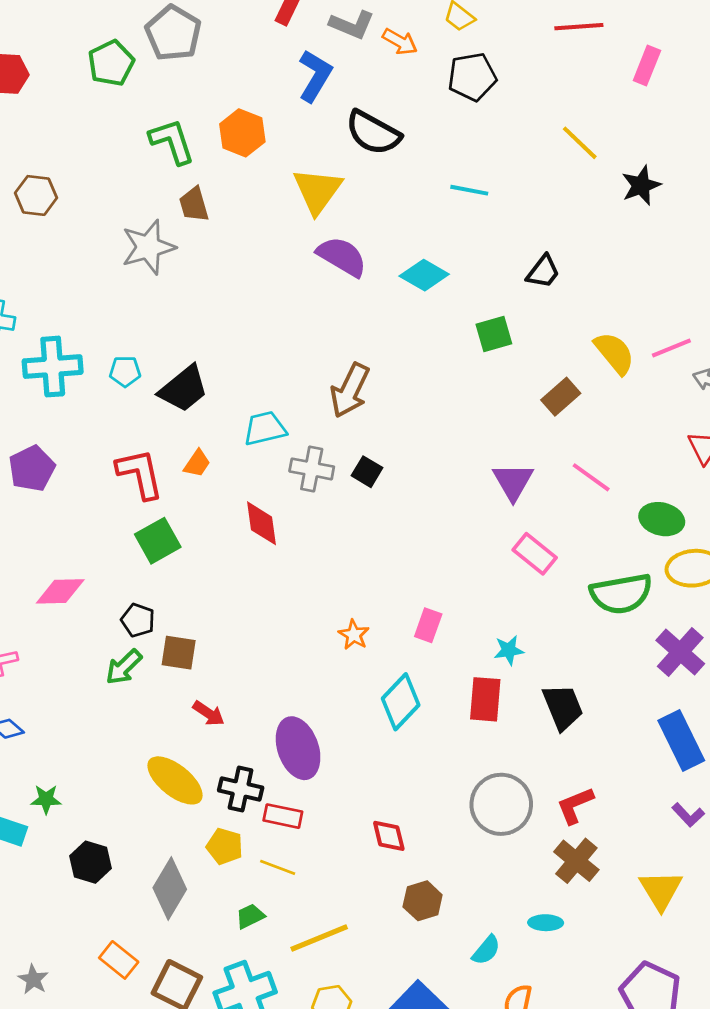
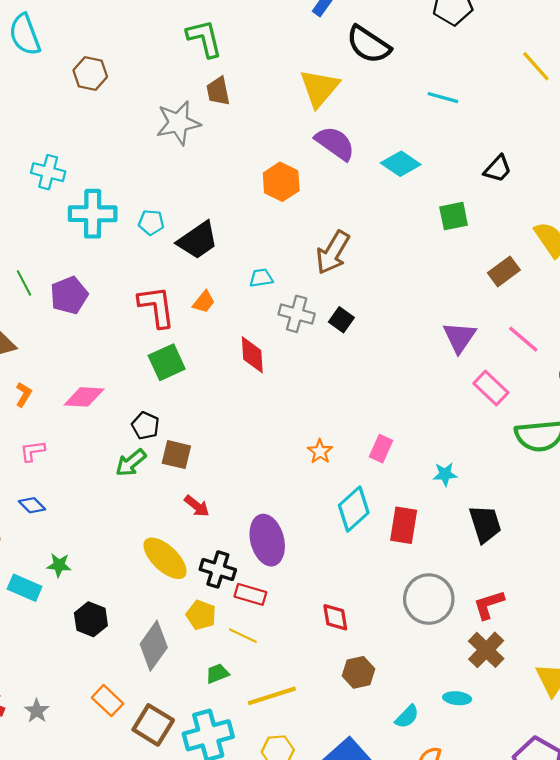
orange hexagon: (242, 133) -> (281, 182), moved
cyan trapezoid: (265, 428) -> (261, 278), size x0.7
pink rectangle: (535, 554) -> (491, 388), moved
red rectangle: (485, 699) -> (404, 525), moved

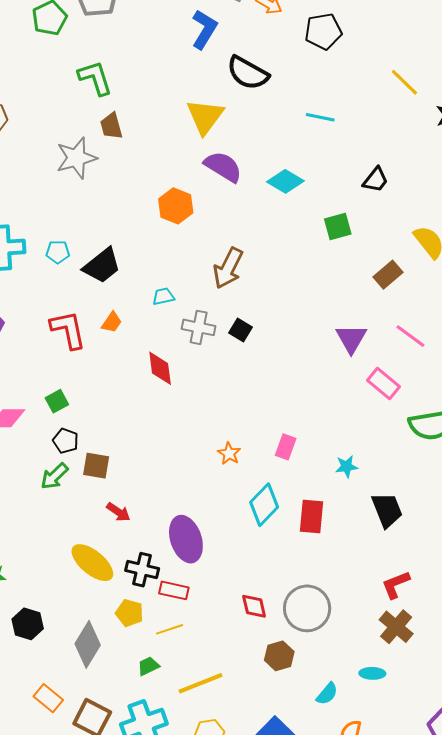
green square: (167, 362) -> (57, 401), moved, size x0.7
gray circle: (429, 599) -> (307, 608), moved
yellow line: (243, 636) -> (170, 629), turned -40

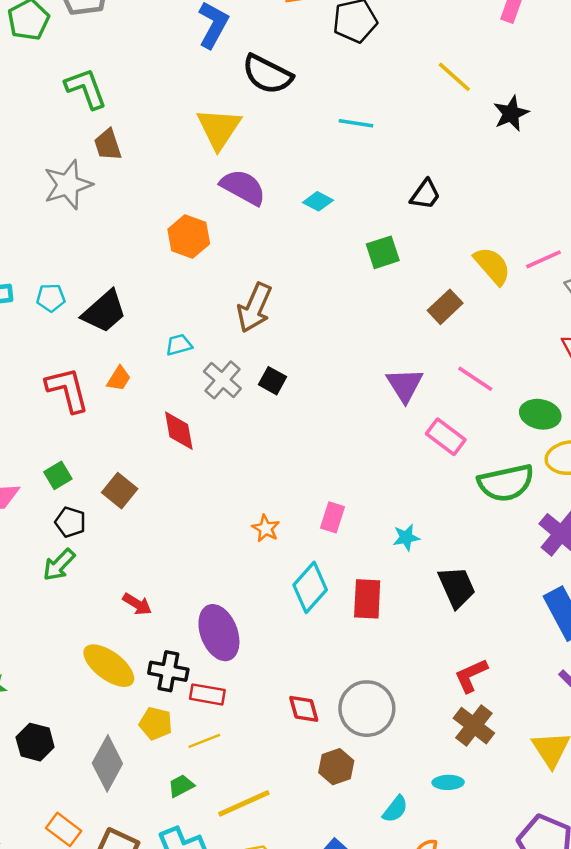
cyan diamond: (285, 181) -> (318, 201), size x0.7
gray cross: (199, 327) -> (222, 380), turned 32
brown square: (96, 466) -> (120, 491), moved, turned 32

